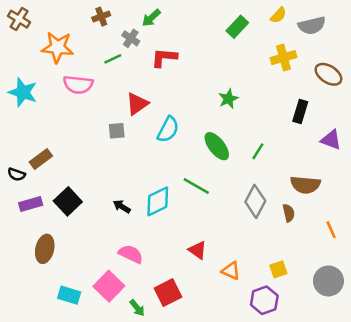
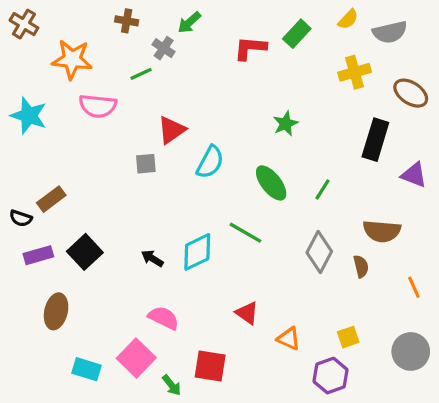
brown cross: (101, 17) -> (127, 21), turned 30
red L-shape: (164, 58) -> (250, 48), moved
black rectangle: (300, 112) -> (375, 140), size x1.4
red square: (168, 293) -> (210, 366), turned 36

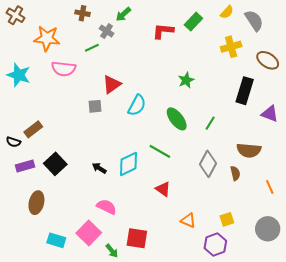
gray semicircle: (390, 32) -> (254, 21), turned -110
red triangle: (247, 313) -> (163, 189), moved

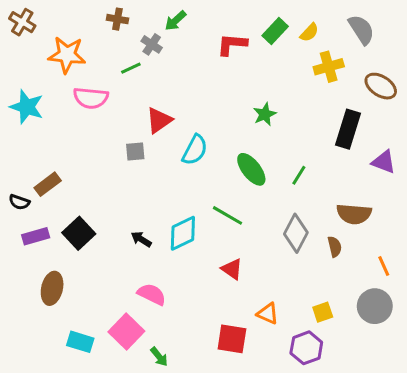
yellow semicircle: (227, 12) -> (309, 32), moved
gray circle: (268, 229) -> (375, 306), moved
red square: (137, 238) -> (232, 339), moved

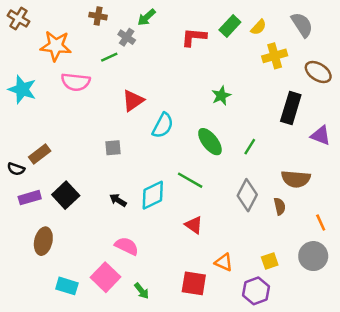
gray square: (135, 151) -> (113, 148), moved
green arrow: (159, 357) -> (142, 291), moved

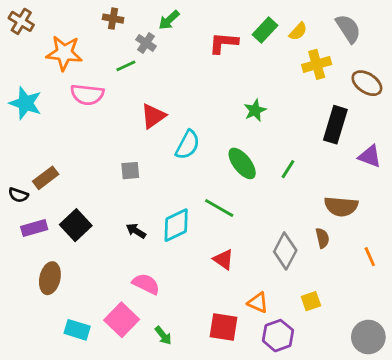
gray diamond: (247, 195) -> (285, 251), moved
gray circle: (313, 256) -> (368, 337), moved
purple hexagon: (256, 291) -> (278, 336), moved

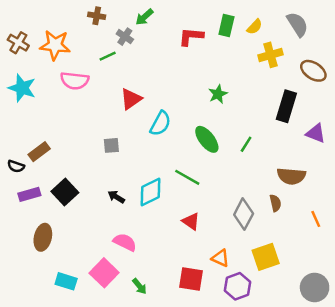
brown cross: (21, 21) -> (18, 43), moved
green rectangle: (265, 30) -> (226, 26), turned -30
yellow square: (311, 301) -> (266, 257), size x1.6

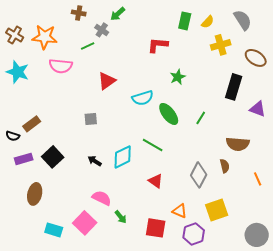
red L-shape: (191, 37) -> (158, 45), moved
cyan semicircle: (160, 123) -> (143, 98), moved, turned 45
green arrow: (140, 286) -> (121, 217), moved

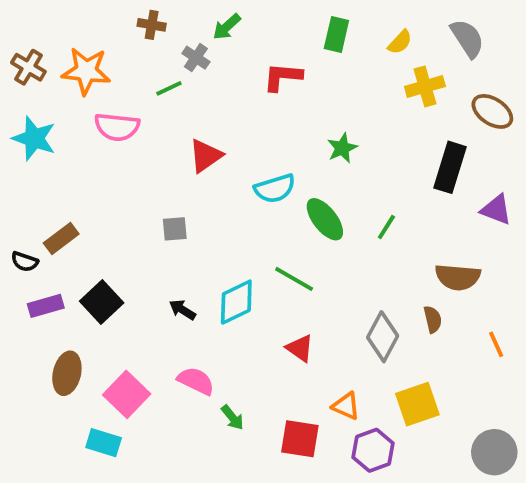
green rectangle: (185, 21) -> (336, 34), moved
red L-shape: (158, 45) -> (283, 77), moved
pink square: (85, 223) -> (127, 394), moved

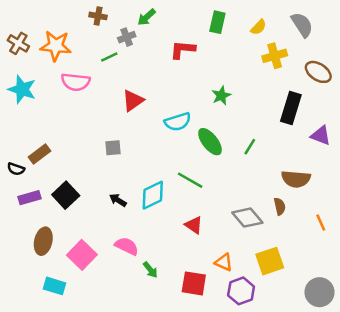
gray cross: (196, 58) -> (127, 37), turned 35
gray diamond: (383, 337) -> (247, 218), turned -68
cyan rectangle: (104, 443) -> (54, 286), moved

